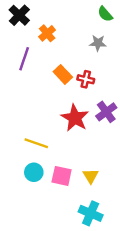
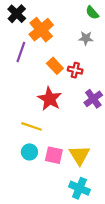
orange cross: (47, 33) -> (41, 30), size x1.6
red star: (75, 118) -> (50, 99), moved
yellow triangle: (91, 176) -> (79, 155), size x1.5

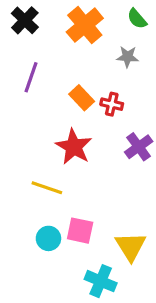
orange cross: (41, 30) -> (85, 25), moved
cyan circle: (29, 152) -> (48, 238), moved
yellow triangle: (79, 155) -> (131, 246), moved
cyan cross: (79, 188) -> (101, 281), moved

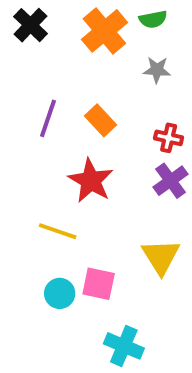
green semicircle: (137, 19) -> (153, 19), moved, turned -60
purple line: (31, 77) -> (48, 118), moved
red cross: (112, 104) -> (169, 138), moved
yellow triangle: (131, 246) -> (161, 257), moved

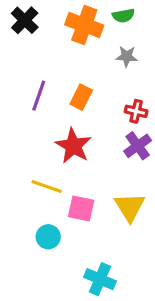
orange cross: (104, 31) -> (84, 25), turned -30
orange rectangle: (101, 120) -> (81, 97), turned 70
pink square: (99, 284) -> (81, 209), moved

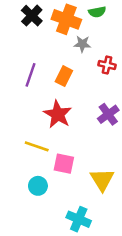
black cross: (25, 20) -> (32, 16), moved
gray star: (127, 56) -> (82, 44), moved
red cross: (136, 111) -> (107, 65), moved
yellow triangle: (130, 207) -> (102, 180), moved

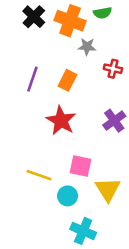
yellow line: (37, 146) -> (39, 175), moved
pink square: (64, 164) -> (80, 166), moved
cyan circle: (38, 186) -> (68, 196), moved

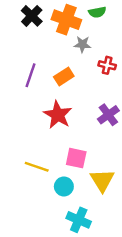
orange rectangle: (68, 80) -> (64, 76), turned 30

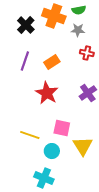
black cross: (32, 16) -> (26, 25), moved
gray star: (82, 44) -> (78, 30), moved
cyan cross: (79, 220) -> (44, 178), moved

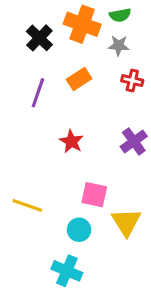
orange rectangle: (52, 62) -> (79, 79), moved
red star: (47, 93) -> (71, 141), size x0.7
yellow line: (30, 135) -> (27, 205), moved

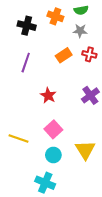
orange cross: (82, 24) -> (55, 16), size x0.7
black cross: (39, 38) -> (27, 26), turned -30
orange rectangle: (79, 79) -> (64, 55), moved
pink square: (94, 195) -> (53, 129), moved, turned 36

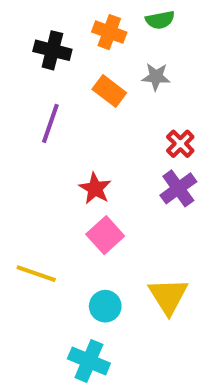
gray star: (80, 31) -> (156, 77), moved
red cross: (89, 54) -> (180, 144), moved, turned 32
orange rectangle: (64, 55) -> (109, 91), moved, turned 70
pink square: (53, 129) -> (105, 235), moved

